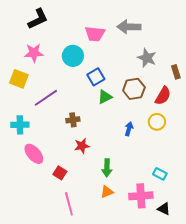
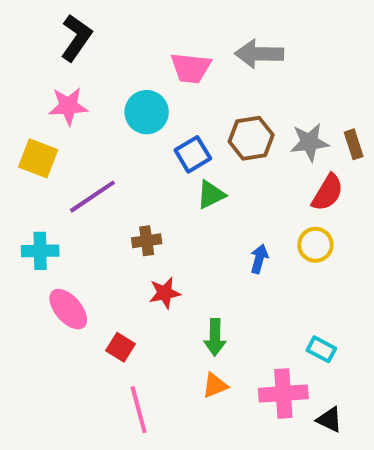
black L-shape: (38, 19) -> (76, 38), turned -30
gray star: (147, 58) -> (309, 142), moved, turned -30
brown hexagon: (134, 89) -> (251, 138), moved

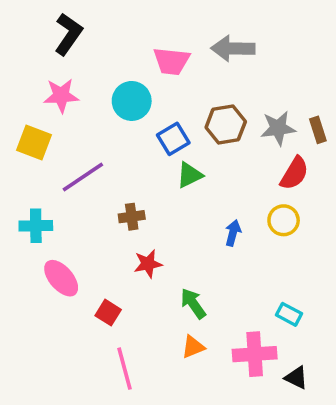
green arrow: (215, 337) -> (193, 303), turned 144

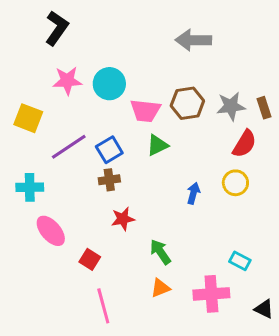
pink trapezoid: (171, 61) -> (145, 111), moved
pink star: (61, 96) -> (67, 81), moved
blue square: (173, 139) -> (109, 150), moved
black triangle: (296, 378) -> (264, 309), moved

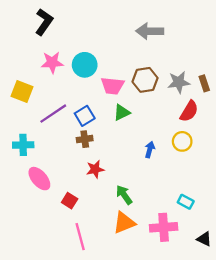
orange triangle: (160, 288) -> (124, 223), size x1.5

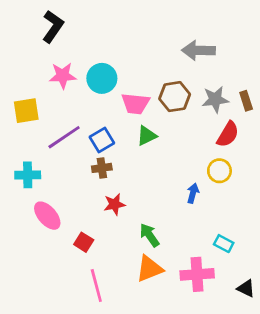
gray arrow: (150, 31) -> (198, 50), moved
yellow square: (22, 92) -> (26, 111), turned -30
blue arrow: (150, 150) -> (193, 193), moved

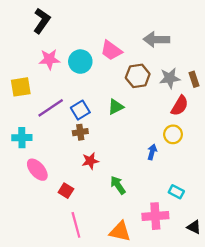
pink trapezoid: (135, 104) -> (111, 50), moved, turned 30
orange triangle: (149, 269) -> (120, 231), moved, turned 35

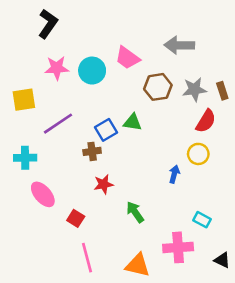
green triangle: (116, 107) -> (133, 122), turned 35
blue square: (80, 110) -> (106, 130), moved

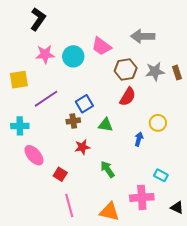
red semicircle: (206, 121) -> (128, 97), moved
green triangle: (133, 122) -> (105, 125), moved

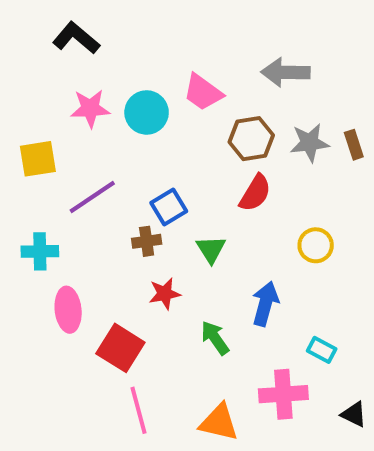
black L-shape: (38, 19) -> (76, 38), turned -85
green triangle: (105, 125) -> (211, 249), turned 49
blue arrow: (139, 139) -> (265, 304), moved, size x1.5
pink ellipse: (34, 155) -> (68, 310), turned 35
red square: (60, 174) -> (120, 348), size x1.6

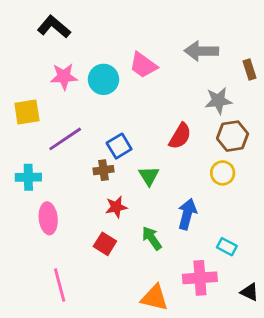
brown hexagon: (251, 139) -> (233, 136), moved
brown rectangle: (354, 145) -> (250, 69), moved
red square: (120, 348) -> (105, 244), moved, size x0.7
pink line: (138, 410) -> (60, 285), moved

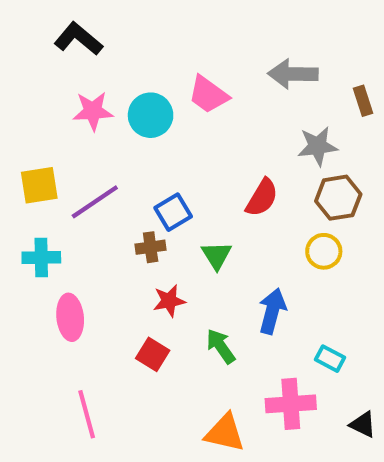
yellow square: (27, 112) -> (39, 185), moved

